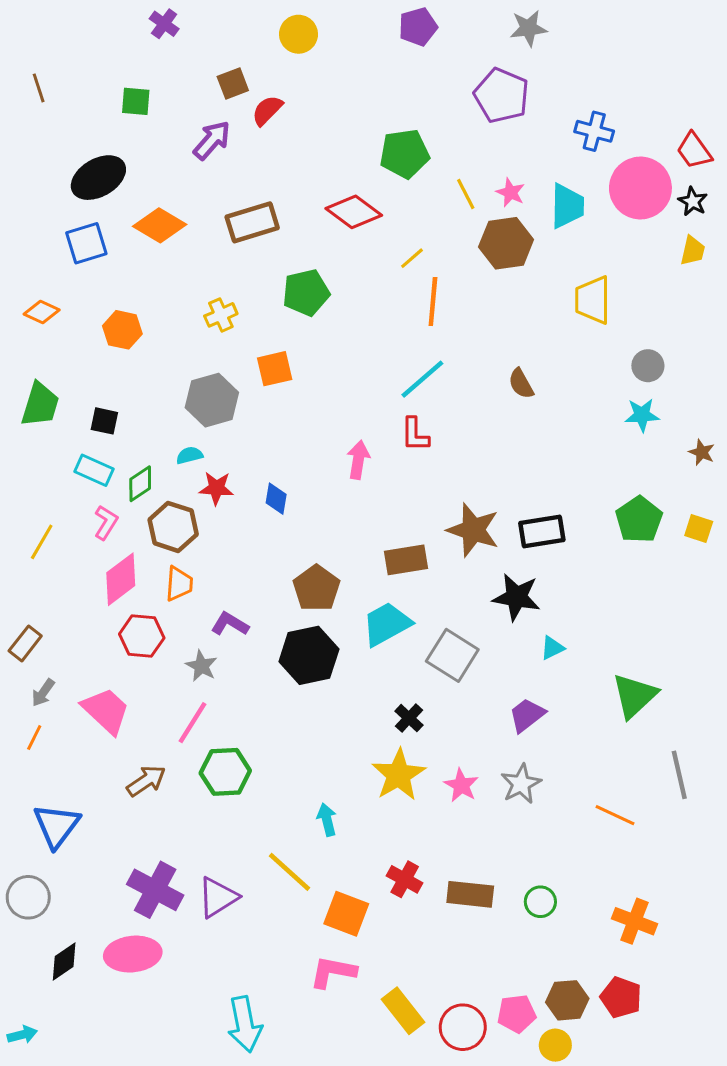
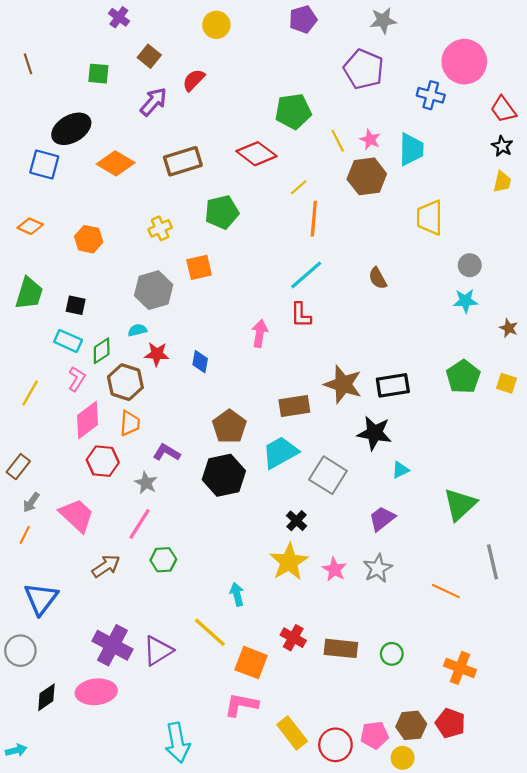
brown square: (233, 83) -> (149, 56), moved, turned -30
pink circle: (640, 188) -> (464, 62), moved
blue square: (86, 243) -> (44, 165), moved, turned 32
green hexagon: (225, 772) -> (163, 560), size x0.7

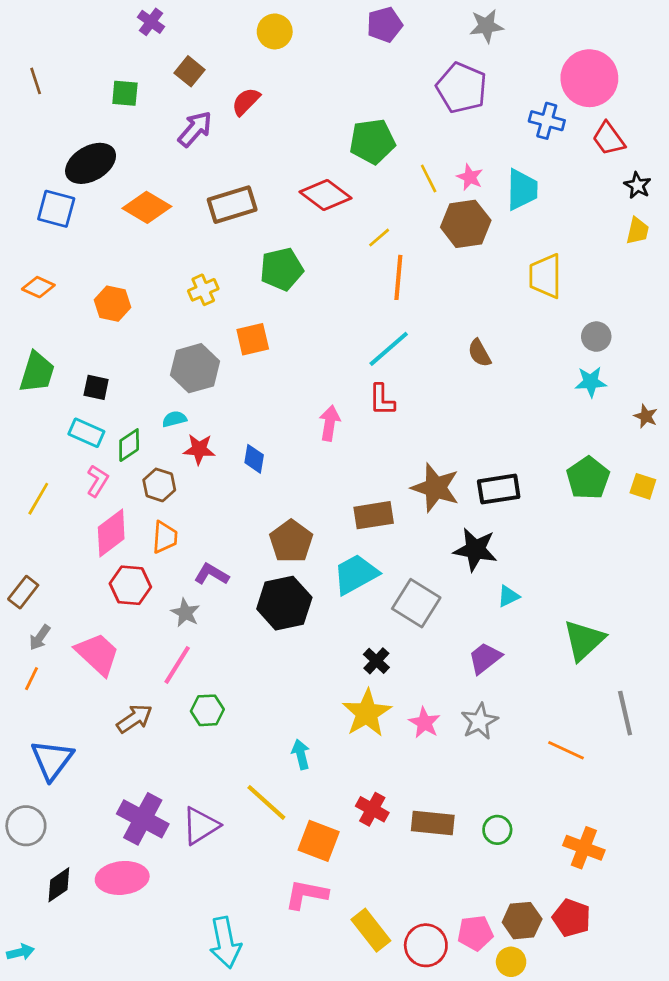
red trapezoid: (503, 109) -> (609, 139), moved
brown hexagon: (125, 382) -> (159, 485), size x0.7

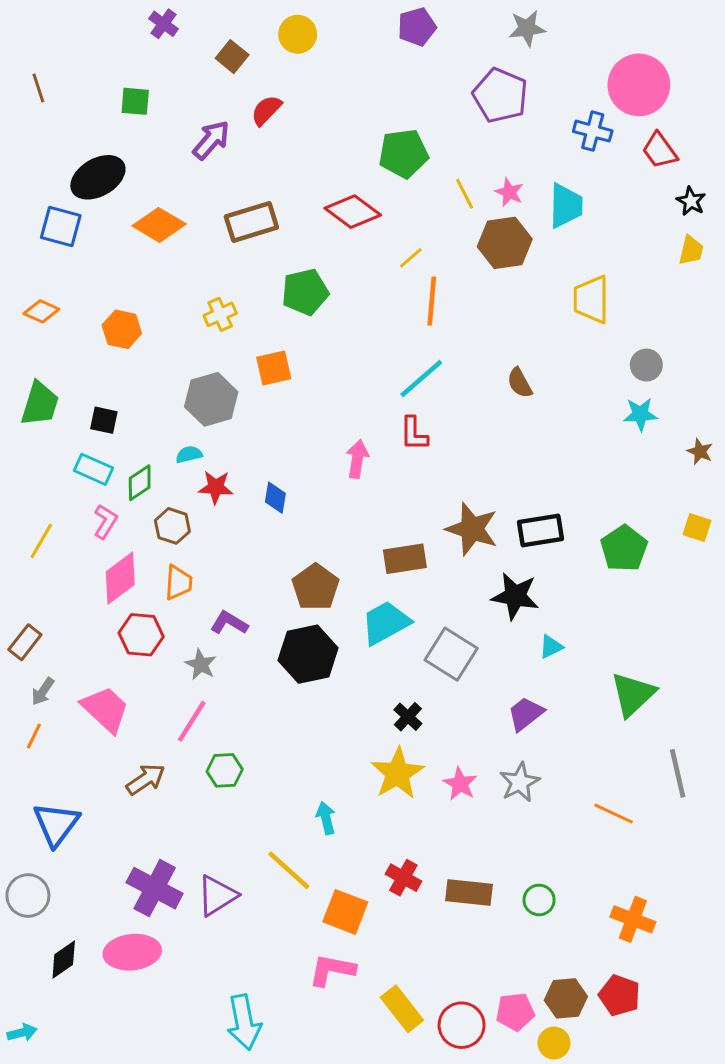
brown square: (189, 71) -> (232, 57), moved
green pentagon: (588, 478) -> (624, 548), moved

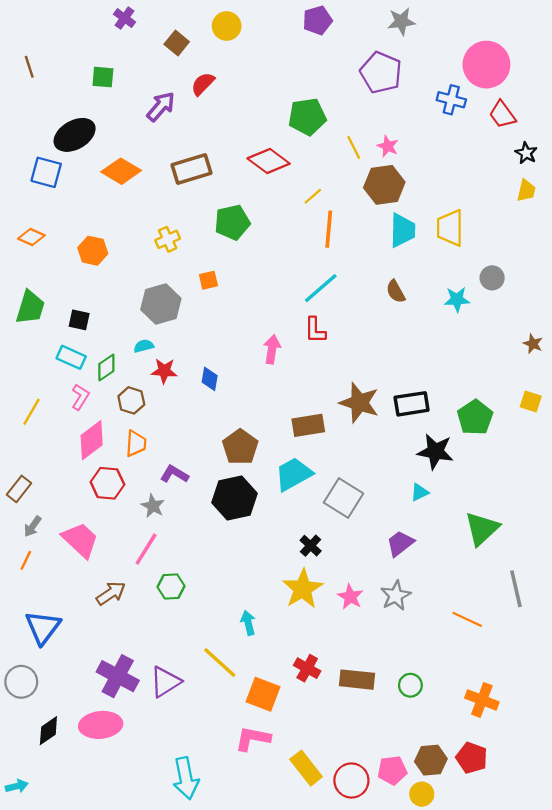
cyan trapezoid: (566, 206) -> (402, 230), moved
orange square: (274, 368) -> (208, 280), size x0.7
cyan star: (640, 414) -> (457, 299), moved
black star: (515, 596) -> (435, 451), moved

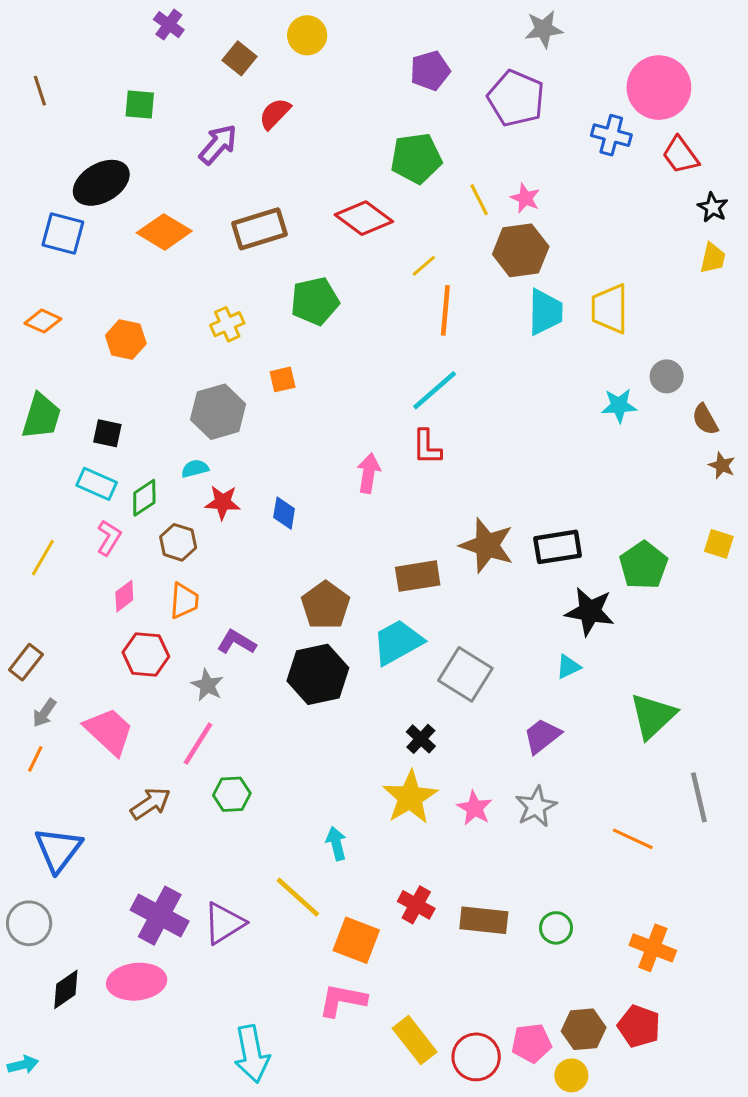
purple pentagon: (317, 20) -> (430, 71), moved
brown semicircle: (396, 291) -> (705, 419), moved
pink diamond: (92, 440) -> (124, 596), size x0.6

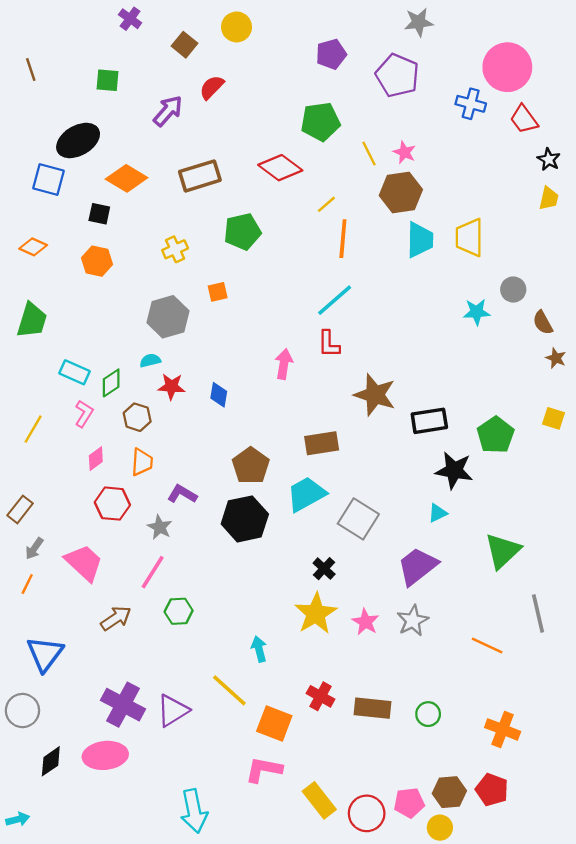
black square: (107, 433) -> (99, 214), moved
brown star: (487, 545) -> (375, 395), moved
purple trapezoid: (542, 736) -> (417, 566), size x1.4

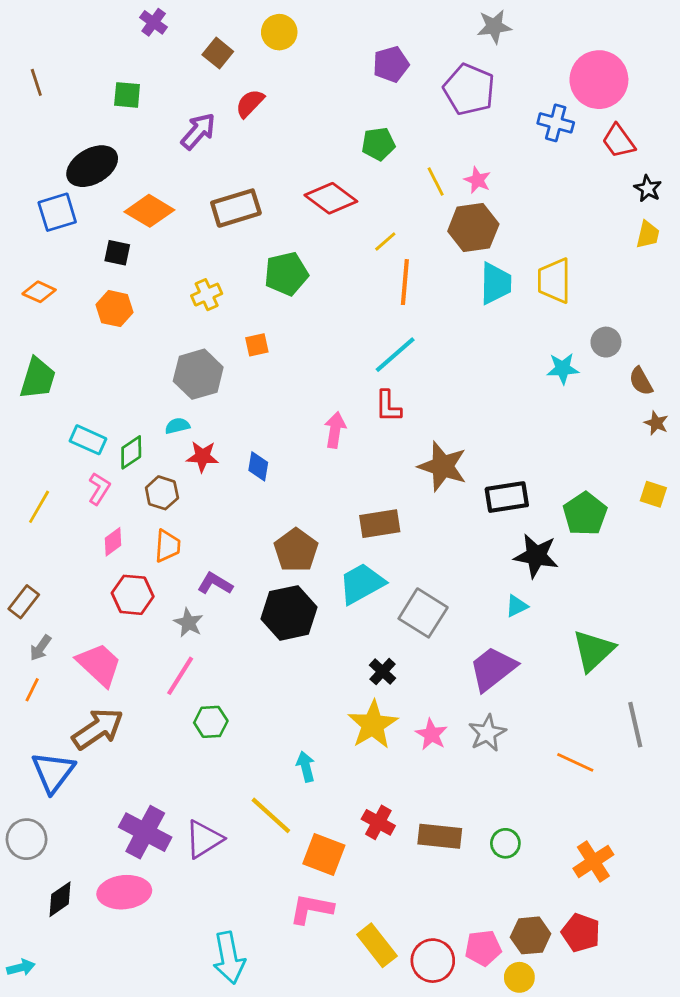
green pentagon: (320, 122) -> (378, 144), size x0.7
blue square: (48, 180) -> (57, 212), turned -32
brown arrow: (116, 618) -> (98, 729), moved, size x1.4
orange cross: (503, 729) -> (593, 861), turned 36

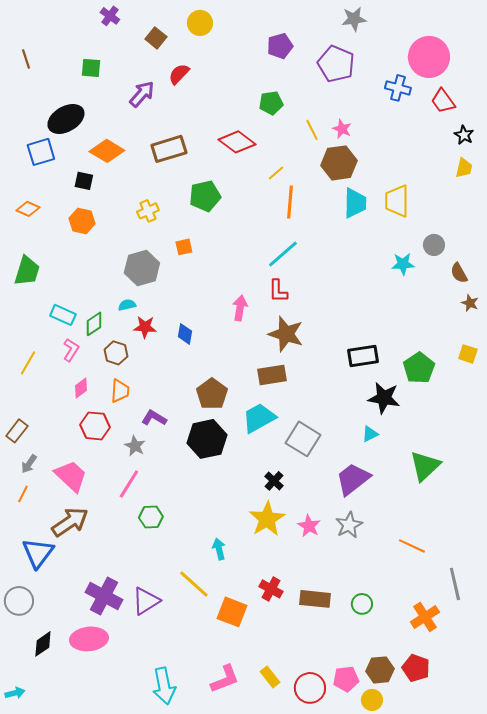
brown star: (443, 466) -> (286, 334), moved
gray line: (635, 725) -> (455, 584), moved
pink L-shape: (311, 909) -> (225, 679), moved, turned 148
yellow rectangle: (377, 945) -> (270, 677), size x0.7

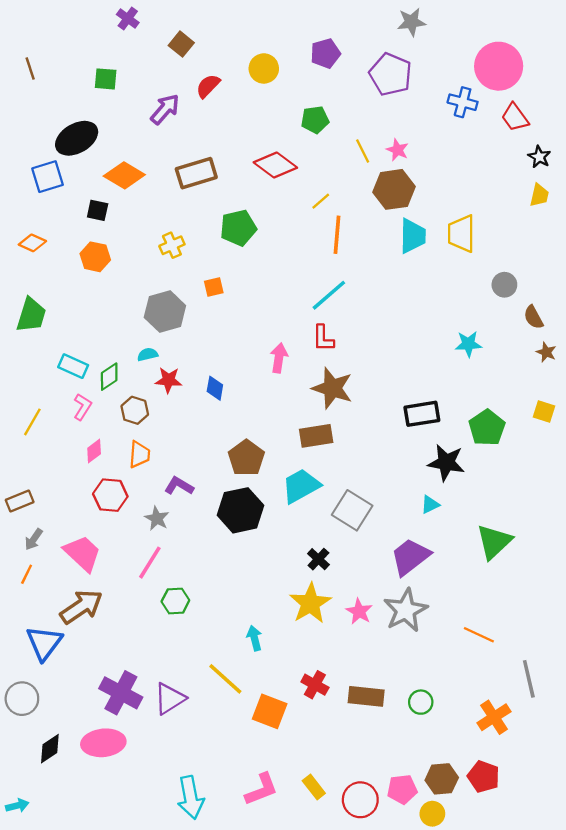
yellow circle: (200, 23) -> (264, 68), moved
cyan star: (403, 264) -> (468, 344), moved
brown rectangle: (17, 431) -> (20, 501), turned 30
gray star: (349, 525) -> (406, 610), size x1.4

